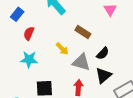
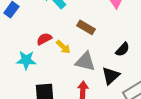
red semicircle: (29, 33) -> (44, 39), moved, turned 40
black semicircle: (103, 53) -> (122, 49), moved

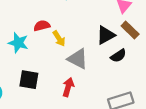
brown rectangle: (86, 27) -> (130, 30), moved
black triangle: (111, 76) -> (106, 35), moved

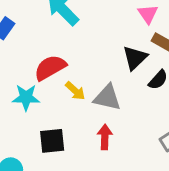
red semicircle: (42, 26) -> (50, 68), size x1.5
yellow arrow: (59, 39) -> (75, 91), moved

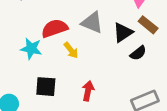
gray triangle: (107, 98) -> (92, 22), moved

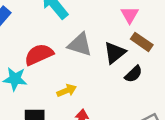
yellow arrow: (71, 50) -> (67, 91), moved, turned -70

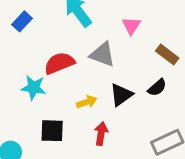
pink triangle: (130, 15) -> (131, 26), moved
black triangle: (115, 53) -> (121, 95), moved

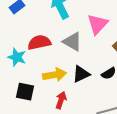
pink triangle: (131, 26) -> (98, 24), size x1.5
yellow arrow: (87, 102) -> (54, 75), size x1.5

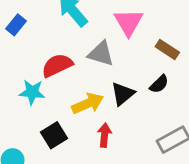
black square: (25, 92) -> (54, 135), turned -30

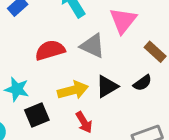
cyan star: (32, 92) -> (17, 89), moved
red arrow: (104, 135) -> (84, 122), turned 135

